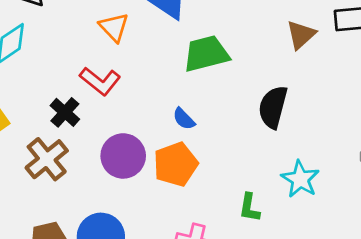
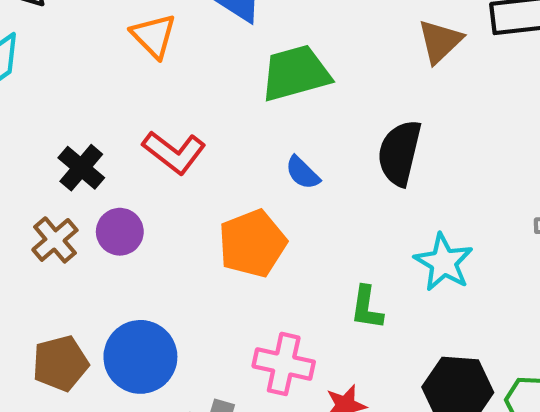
red L-shape: (100, 81) -> (174, 152), moved
blue semicircle: (184, 119) -> (303, 173), moved
purple circle: (123, 156) -> (120, 232), moved, size x0.7
brown cross: (47, 159) -> (55, 240), size x0.7

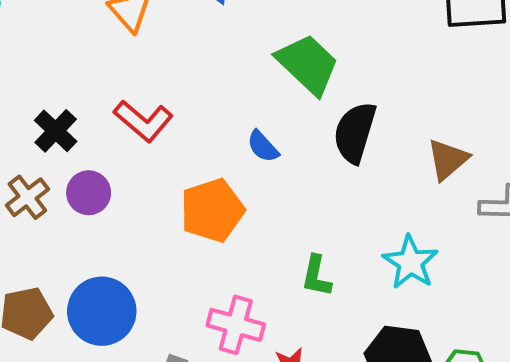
brown triangle: (440, 41) -> (448, 159), moved
green trapezoid: (296, 73) -> (308, 64), moved, turned 56
cyan star: (444, 262) -> (410, 262), moved

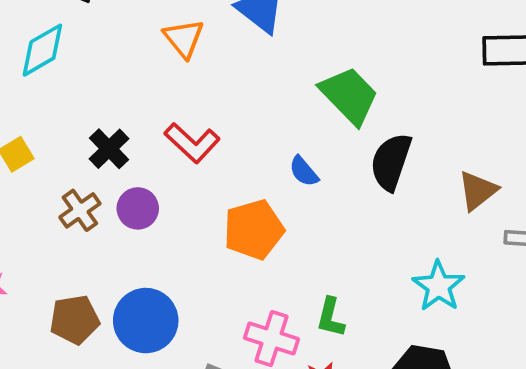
green L-shape: (316, 276) -> (331, 317), moved

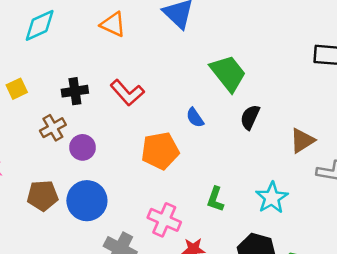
orange triangle: (184, 38) -> (113, 24), moved, turned -32
black cross: (109, 149) -> (75, 91), turned 30
black semicircle: (391, 162) -> (250, 117), size x0.7
purple circle: (138, 208) -> (83, 147), moved
green L-shape: (331, 317) -> (215, 199), moved

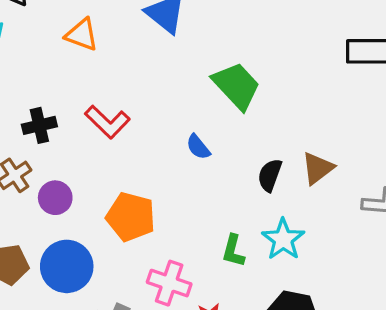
black semicircle: (250, 117) -> (270, 175), moved
brown triangle: (302, 141) -> (318, 168), moved
orange pentagon: (160, 151) -> (131, 217), moved, turned 30
cyan star: (272, 198) -> (283, 239), moved

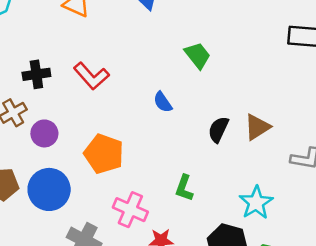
green trapezoid: (236, 86) -> (198, 55), size x0.7
cyan star: (283, 239) -> (256, 203), moved

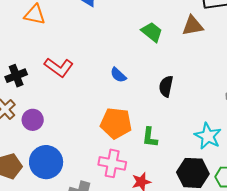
green trapezoid: (198, 55) -> (152, 32), moved
brown triangle: (257, 127) -> (193, 26), moved, turned 35
orange pentagon: (104, 154) -> (116, 123), moved

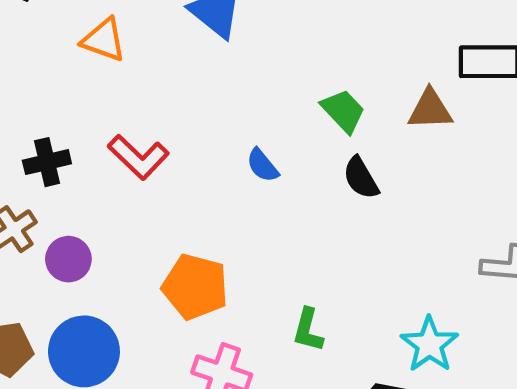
blue semicircle: (118, 75) -> (262, 165), moved
black semicircle: (166, 86) -> (361, 178), moved, turned -50
orange pentagon: (116, 123) -> (195, 287), moved

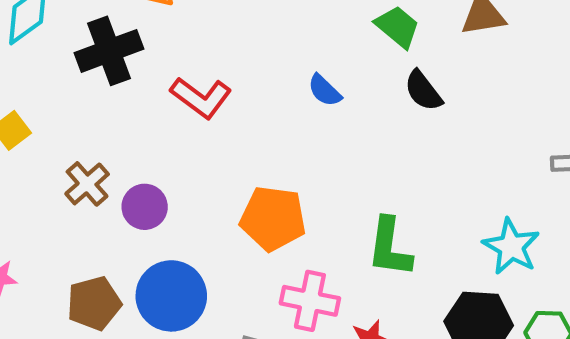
black cross: (47, 162) -> (109, 51), moved, size x1.4
green L-shape: (308, 330) -> (390, 247), size x1.4

